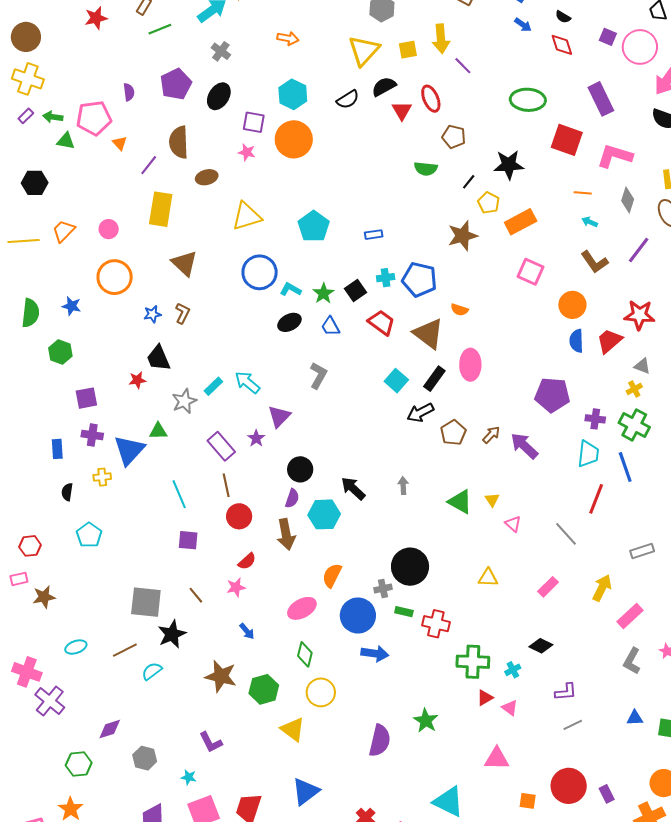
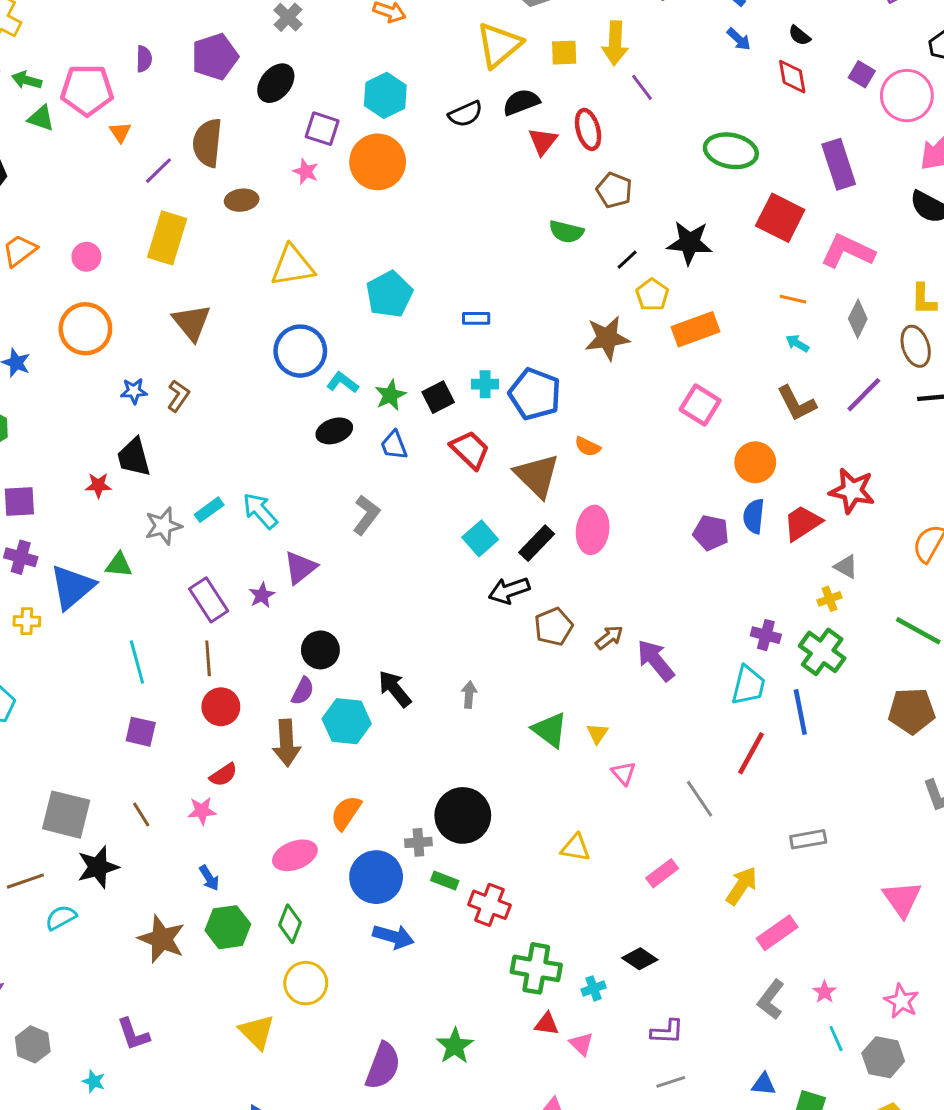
purple pentagon: (552, 395) -> (711, 533), moved, size x0.7
green hexagon: (264, 689) -> (228, 927), moved
red triangle: (485, 698) -> (547, 1024), turned 30

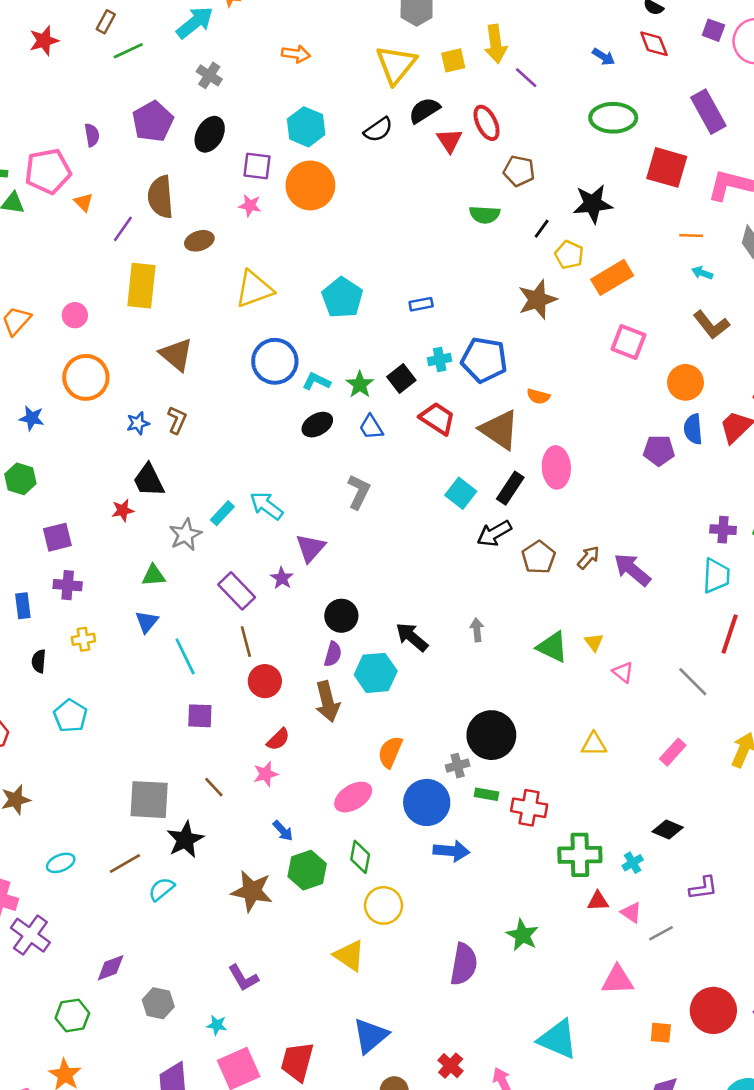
blue arrow: (739, 39) -> (604, 57), moved
blue triangle: (72, 587) -> (147, 622), moved, size x0.6
gray line: (671, 1082) -> (661, 933), moved

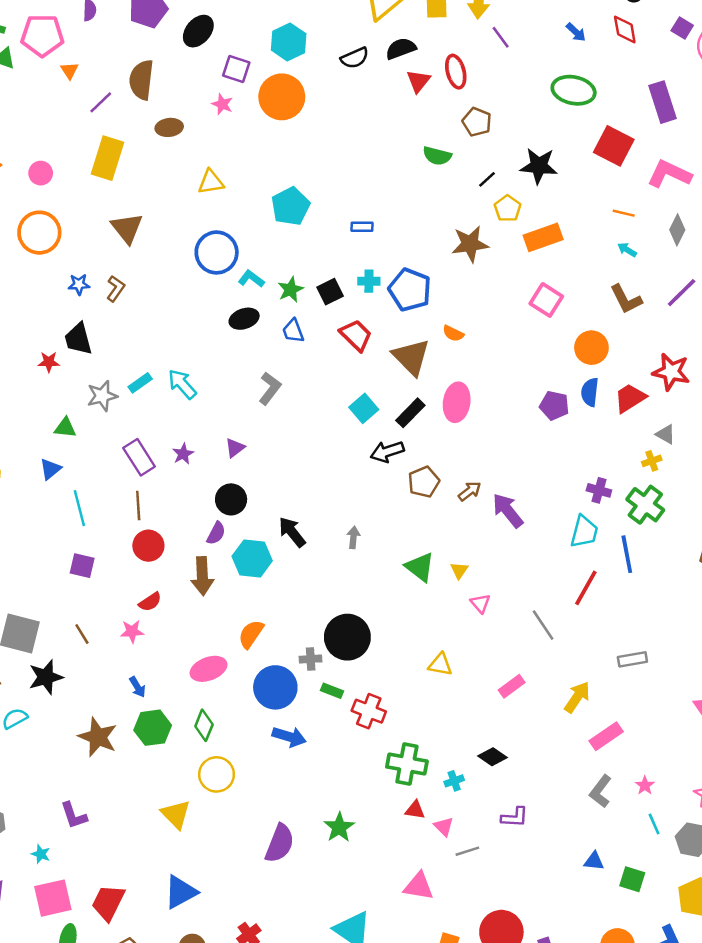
yellow triangle: (254, 289) -> (211, 182), size x0.7
purple triangle: (310, 548) -> (235, 448), moved, size x0.7

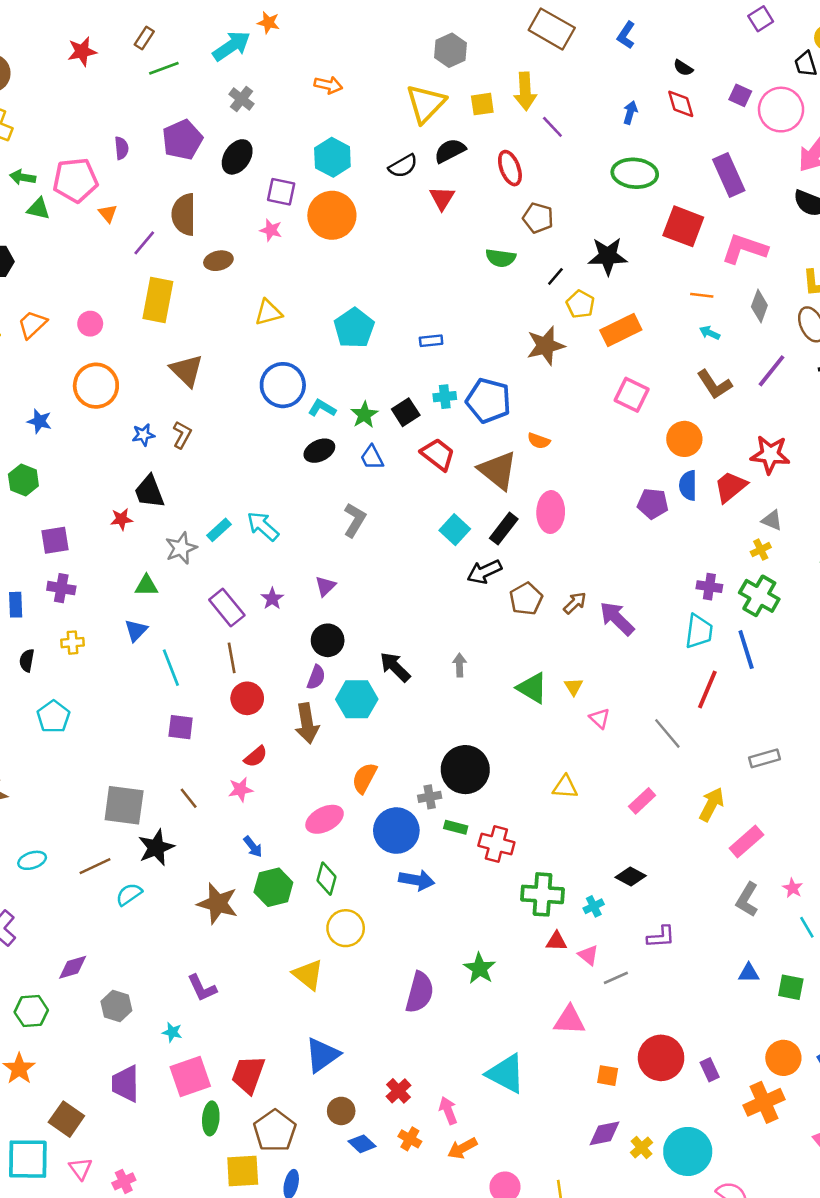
blue arrow: (576, 32) -> (630, 113), turned -110
red triangle: (418, 81) -> (442, 198), moved

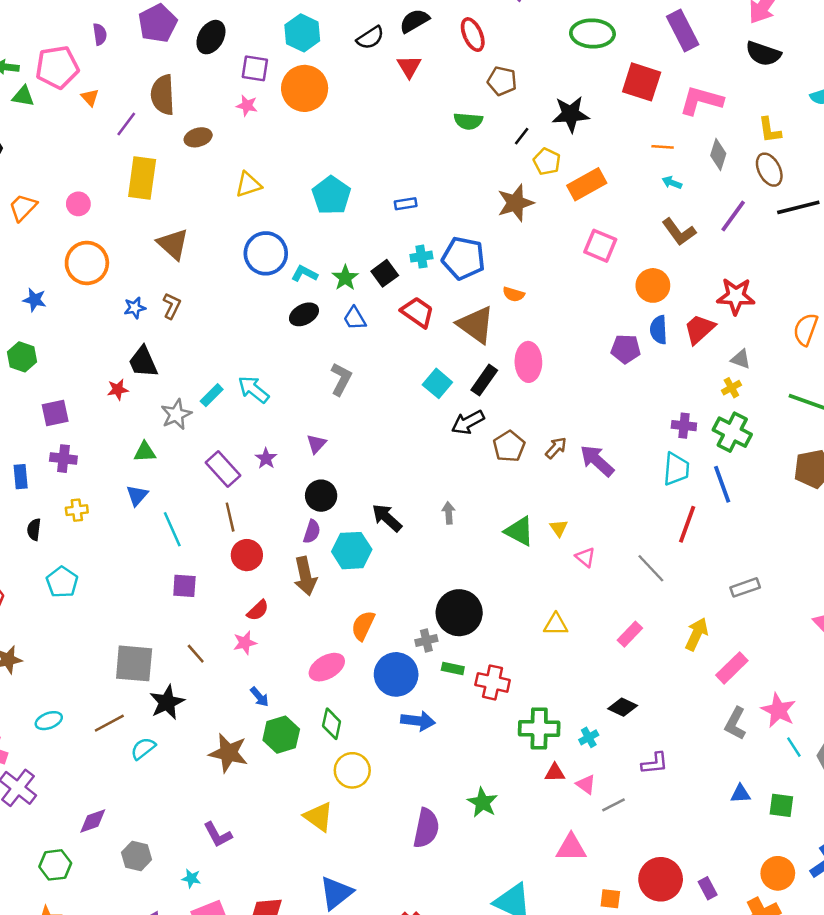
pink star: (793, 888) -> (778, 710), size x1.8

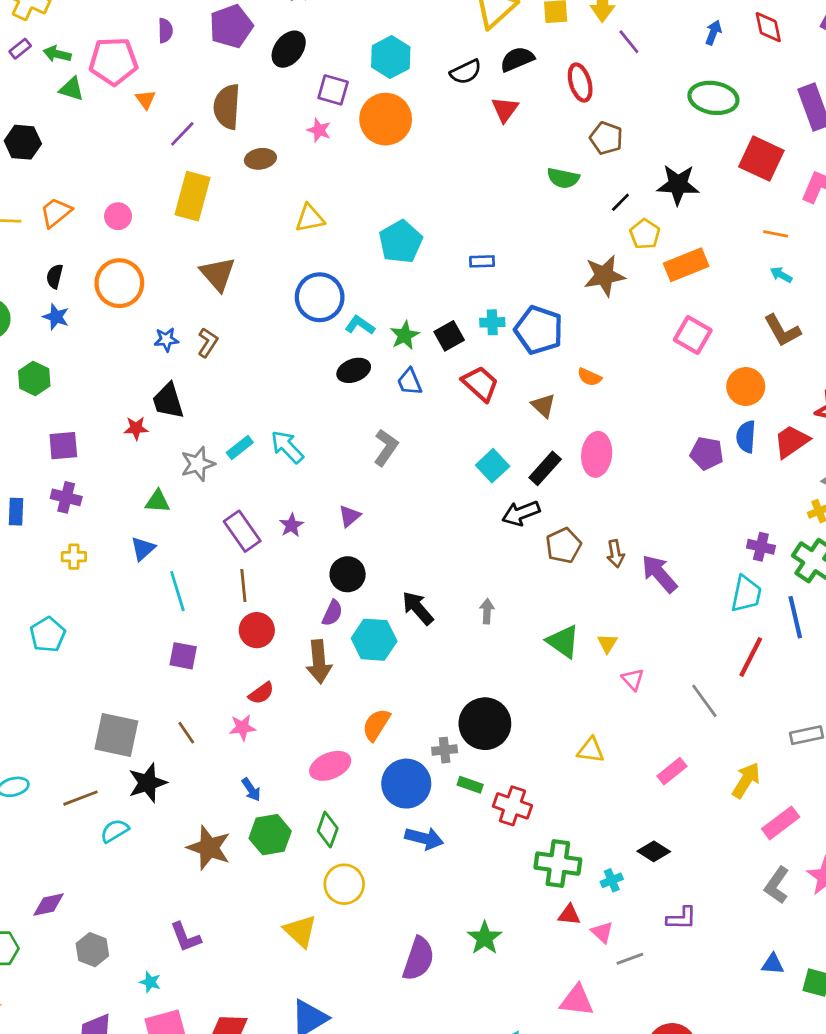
brown triangle: (476, 325) -> (543, 406), size x0.6
brown arrow: (556, 448) -> (615, 554), turned 120
black semicircle: (34, 529) -> (55, 276), moved

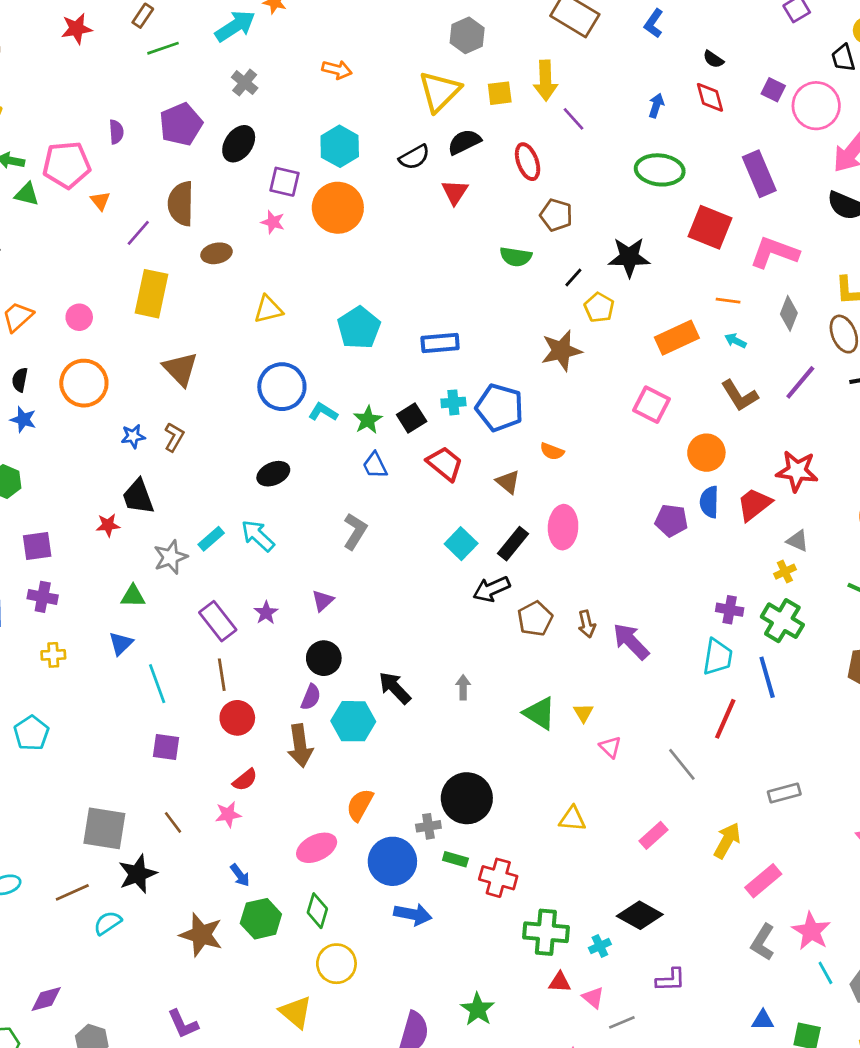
blue rectangle: (482, 261) -> (440, 343), size x1.5
orange rectangle: (686, 265) -> (677, 338), moved
black ellipse: (354, 370) -> (273, 474), moved
black diamond: (654, 851) -> (640, 915), size x1.4

